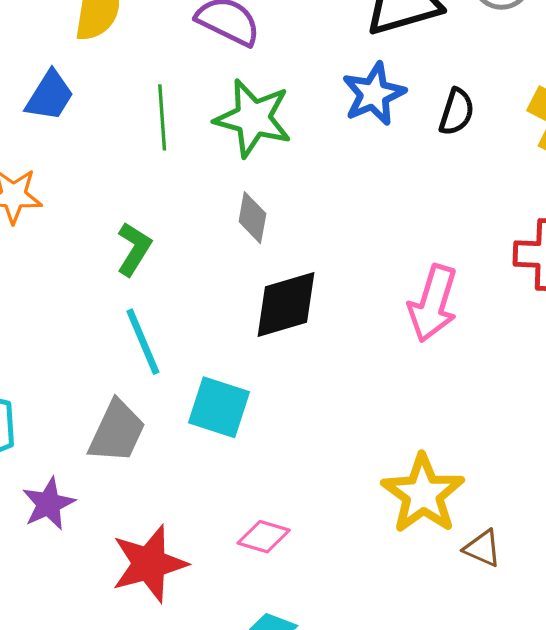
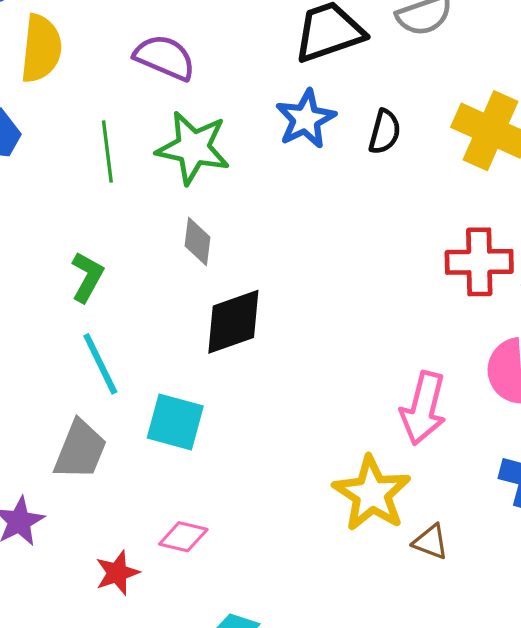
pink arrow: (433, 303) -> (423, 408), moved
pink diamond: (264, 537) -> (183, 537), moved
red star: (149, 564) -> (117, 573), size x0.6

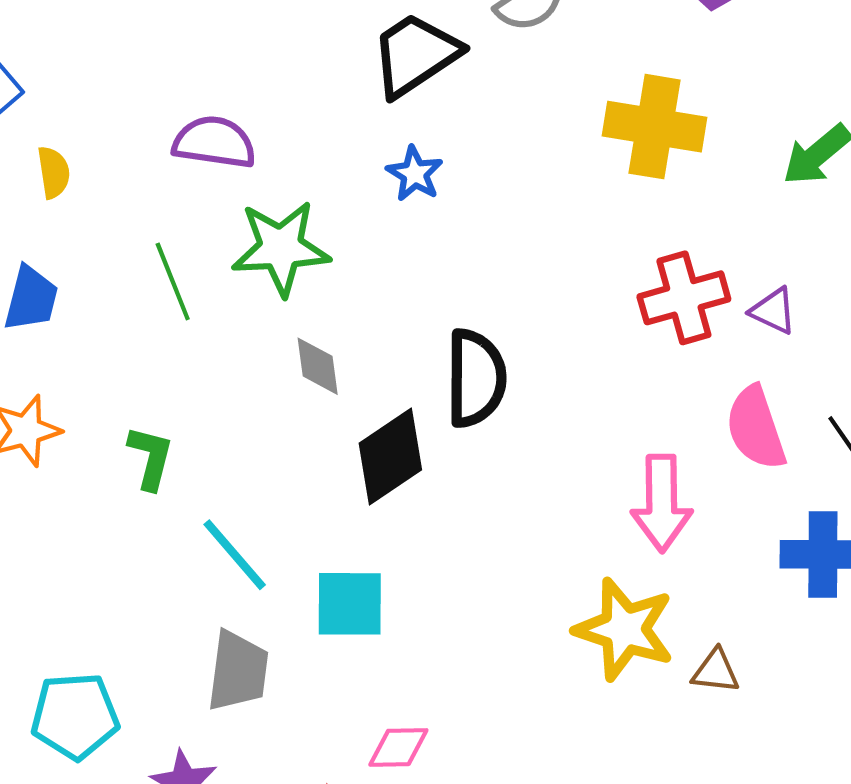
yellow semicircle: (41, 49) -> (54, 172), size x0.6
blue star: (306, 119) -> (415, 174), size x0.7
black semicircle: (385, 132) -> (476, 378), moved, size x1.6
green L-shape: (87, 277) -> (151, 458), moved

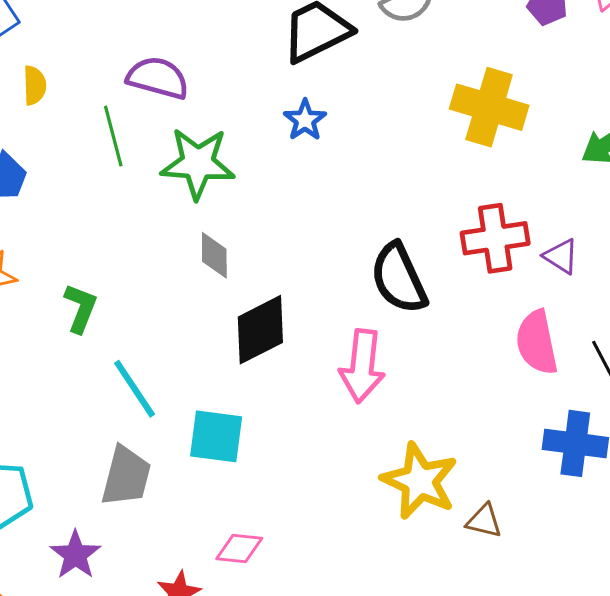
green line: (173, 281) -> (113, 136), moved
black semicircle: (476, 378) -> (399, 278), moved, turned 148
pink arrow: (662, 503) -> (362, 366), moved

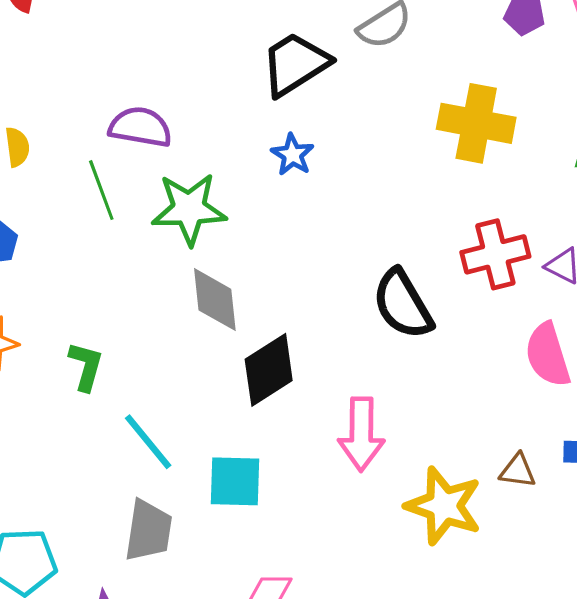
gray diamond: (214, 255) -> (215, 300), size x1.4
pink arrow: (362, 366) -> (361, 434), moved
brown triangle: (484, 521) -> (518, 471), moved

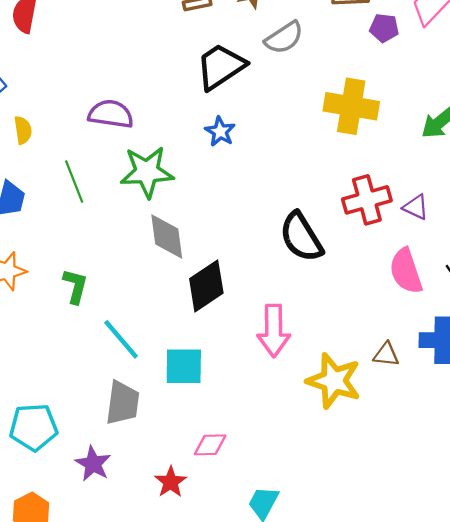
green line: (101, 190) -> (74, 181), moved

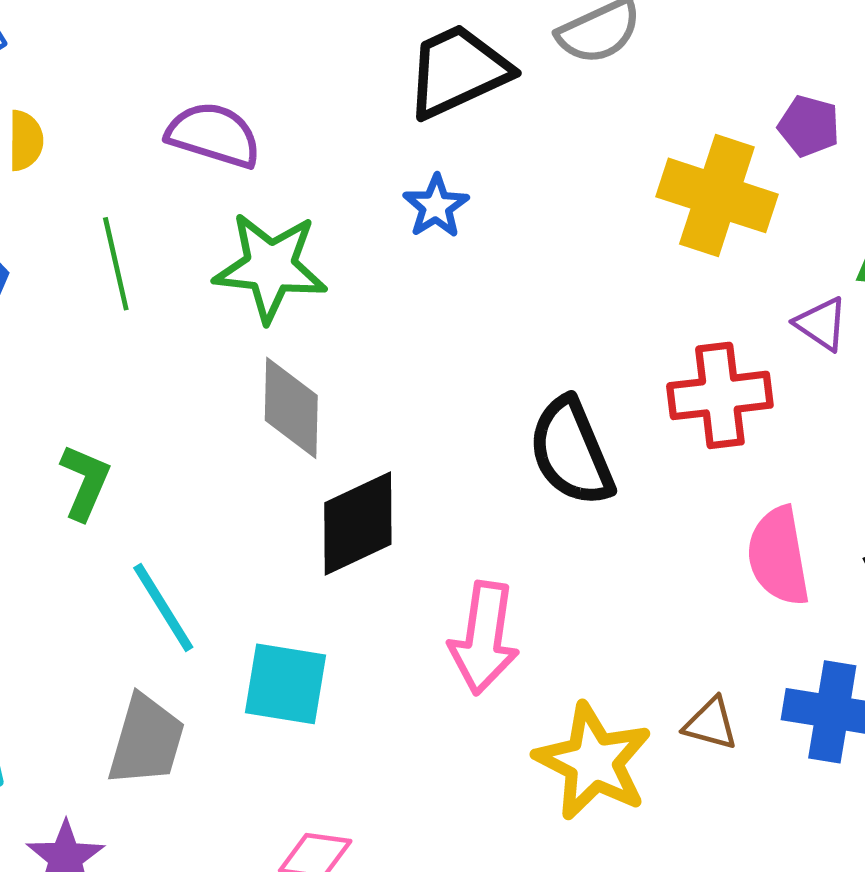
purple pentagon: (384, 28) -> (809, 126), moved
purple triangle: (416, 207) -> (821, 324), moved

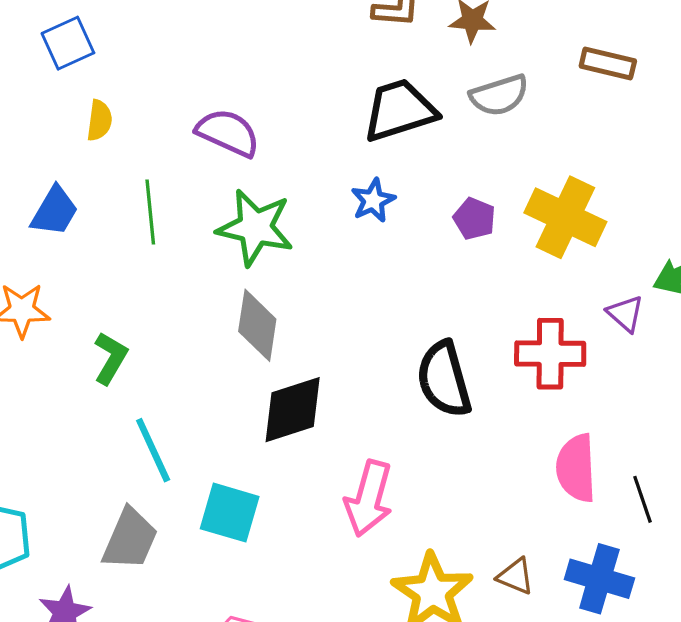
purple pentagon: (809, 126) -> (474, 219), moved

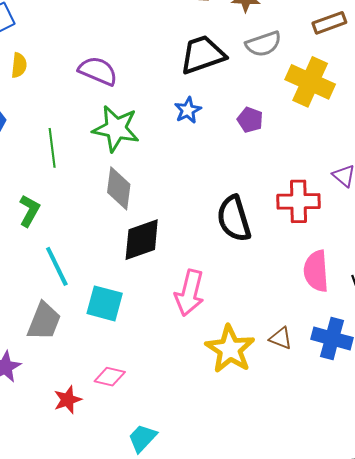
brown rectangle: (608, 63) -> (329, 23), turned -32
green line: (150, 212) -> (52, 148), moved
yellow cross: (565, 217) -> (310, 82), moved

